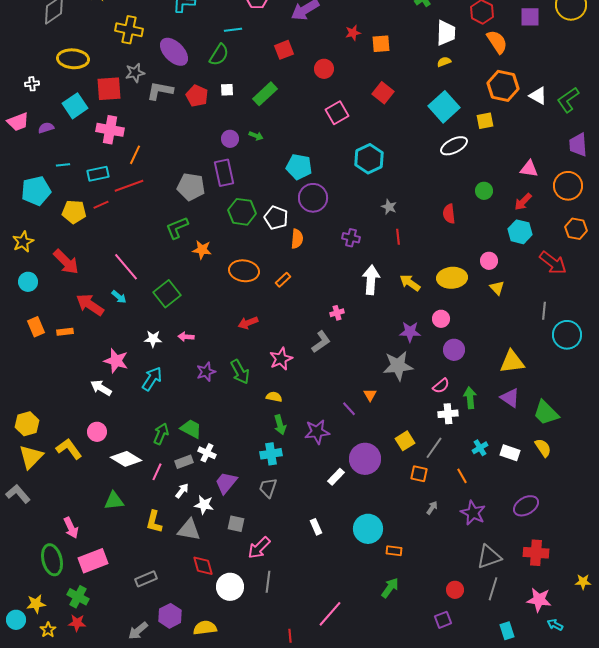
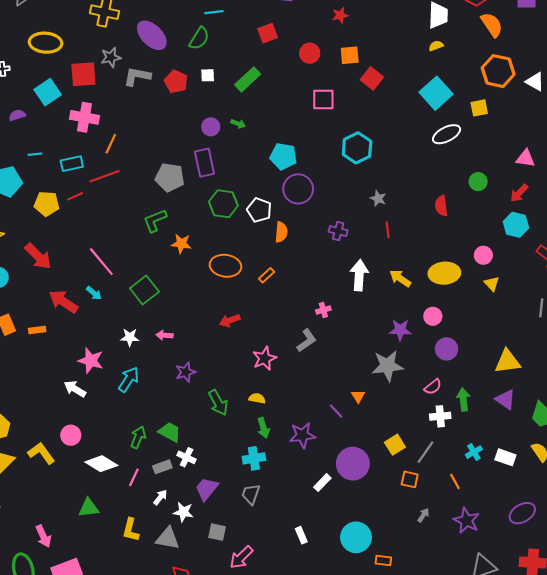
orange square: (381, 44) -> (350, 55), moved
pink square: (337, 113) -> (323, 99), turned 30
green arrow: (240, 372) -> (218, 403), moved

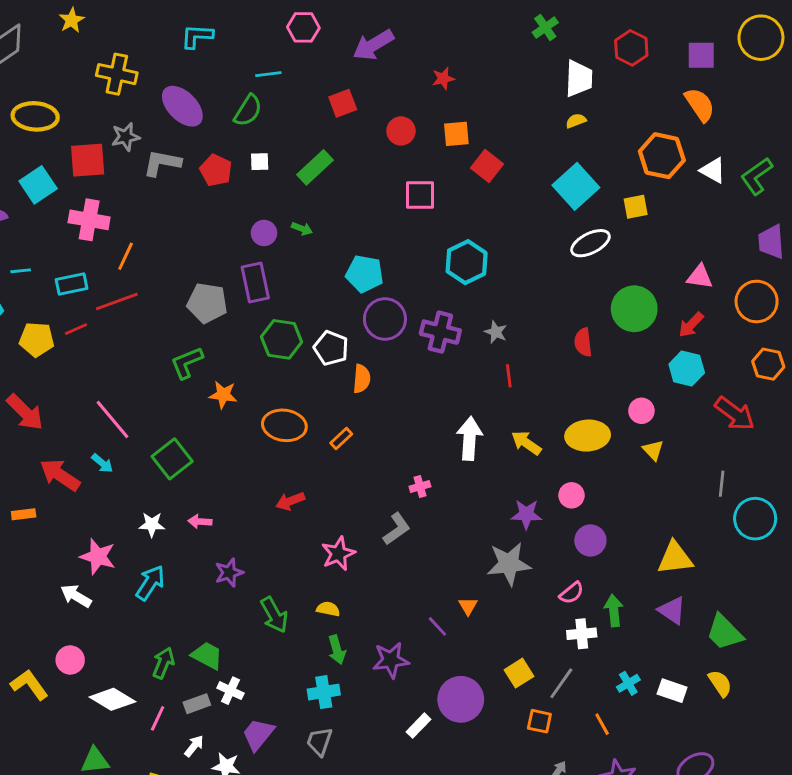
orange semicircle: (492, 25) -> (700, 105), moved
green circle: (478, 182) -> (634, 309), size x1.8
purple cross: (338, 231) -> (440, 332), moved, size x1.5

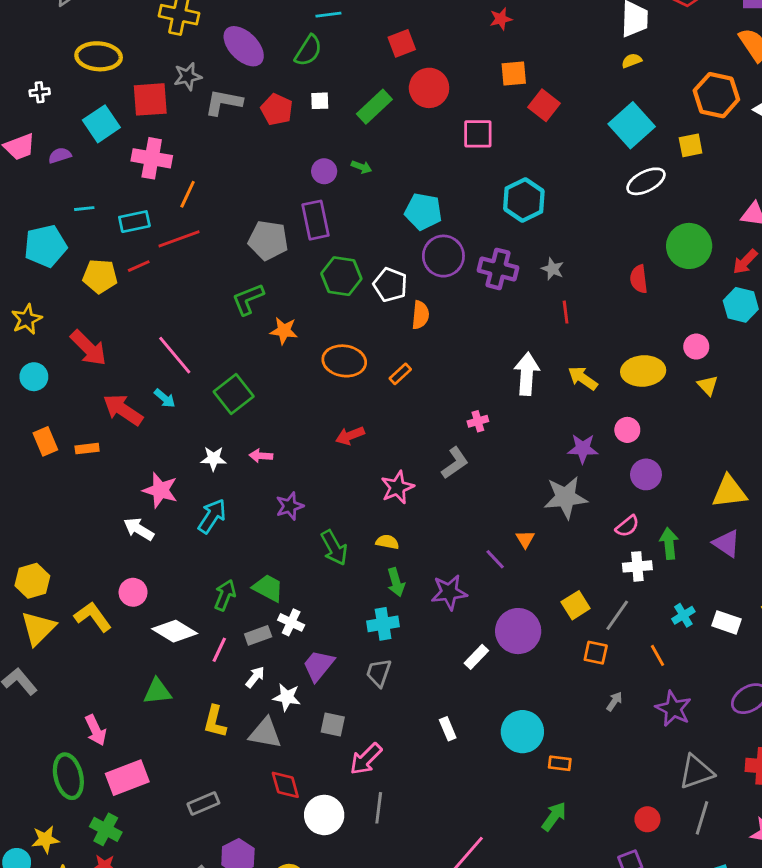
red circle: (401, 131) -> (429, 88), moved, size x1.4

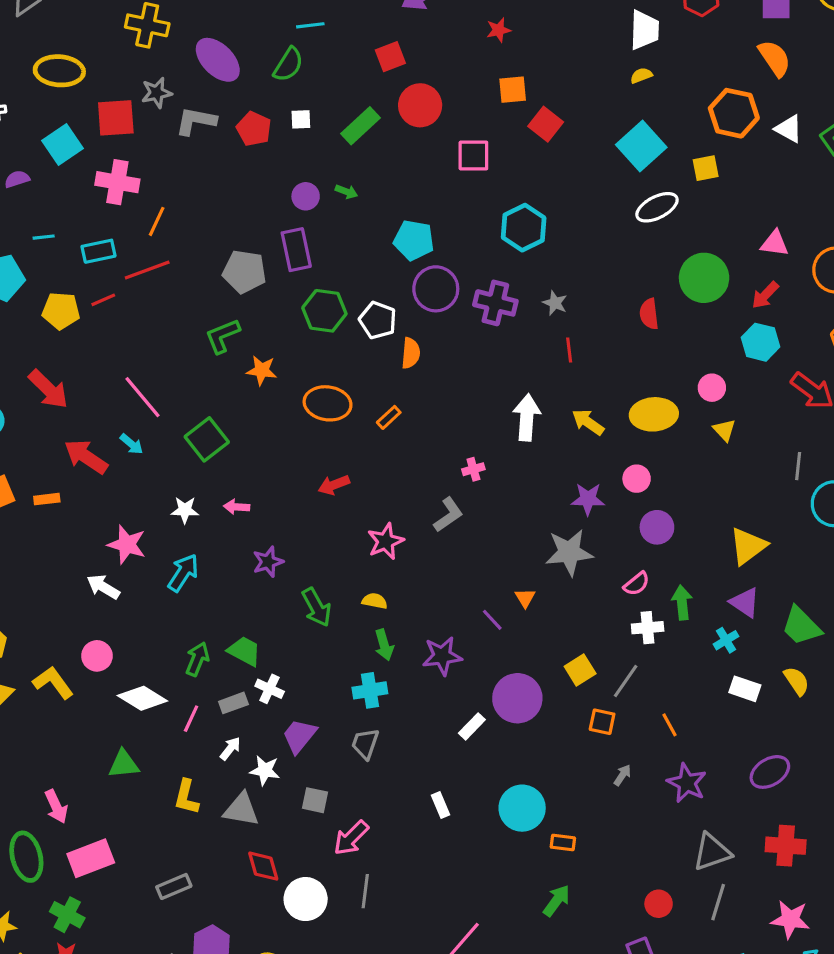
yellow triangle: (729, 492) -> (748, 546), turned -30
cyan cross: (683, 615) -> (726, 640), moved

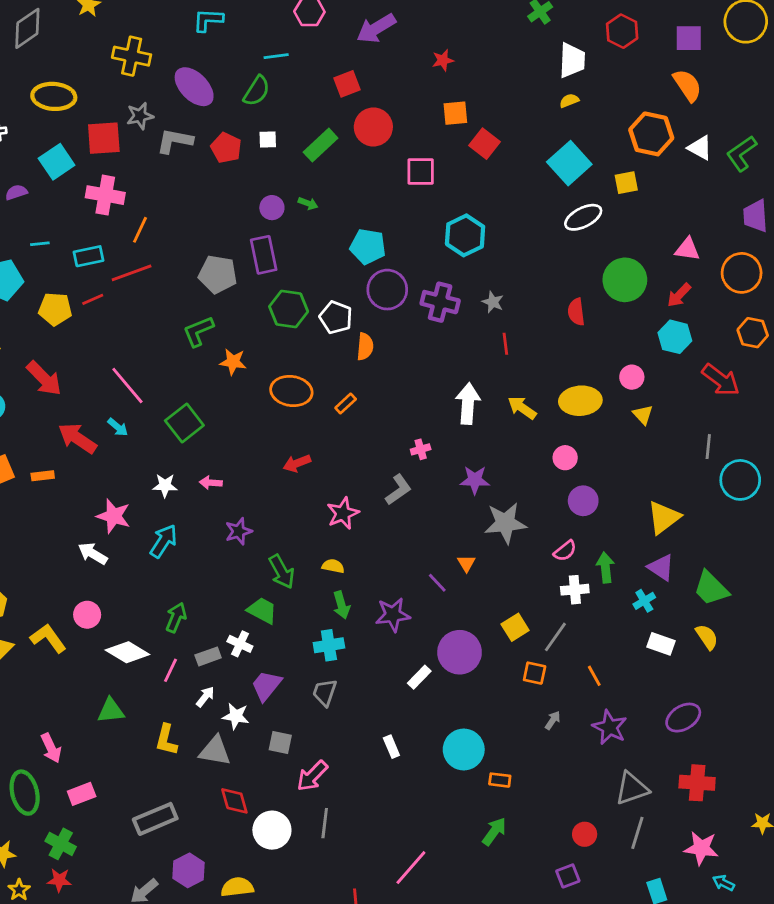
purple star: (588, 499) -> (475, 480), moved
green trapezoid: (244, 651) -> (262, 611), moved
pink rectangle: (91, 858) -> (82, 794), size x0.7
gray rectangle: (174, 886) -> (155, 819), size x1.4

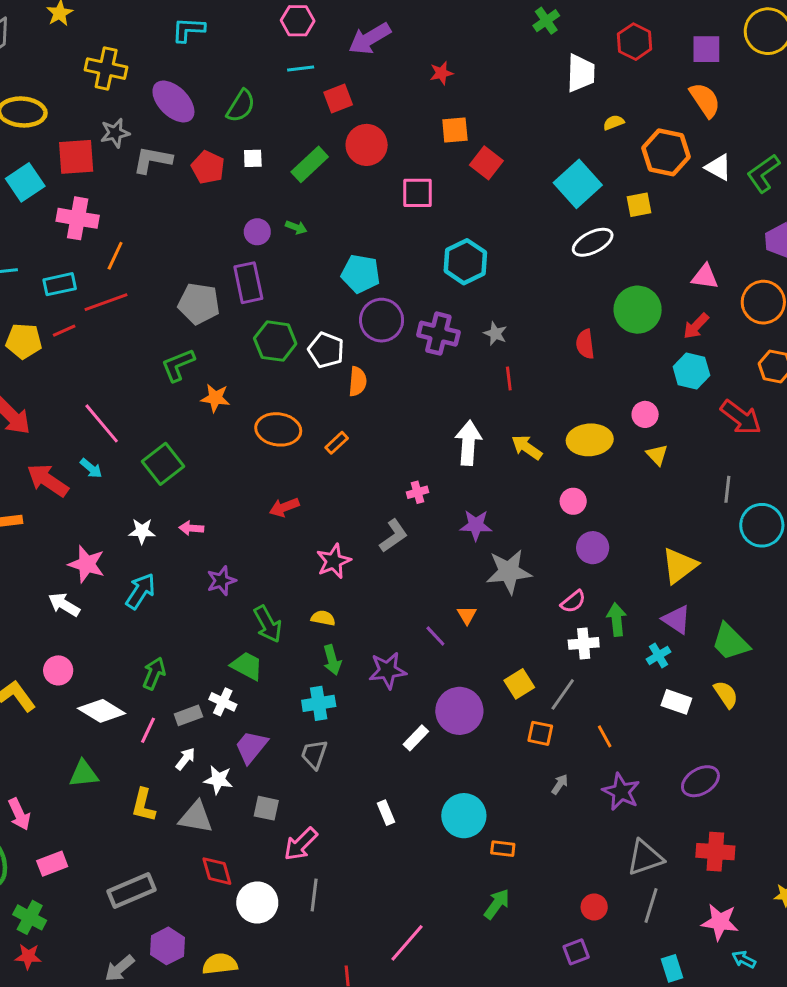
cyan line: (276, 56) -> (301, 69), moved
yellow semicircle: (569, 101) -> (614, 122), moved

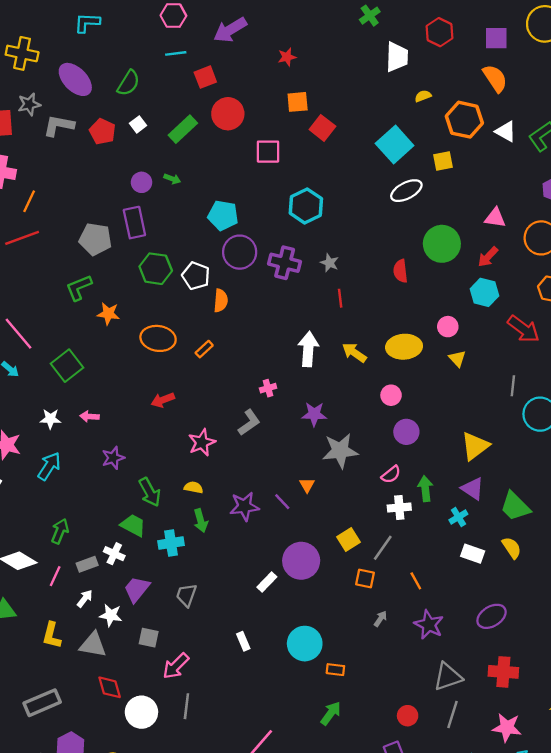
white square: (253, 158) -> (138, 124), turned -35
purple star: (388, 670) -> (244, 506), moved
cyan cross: (319, 703) -> (171, 543), moved

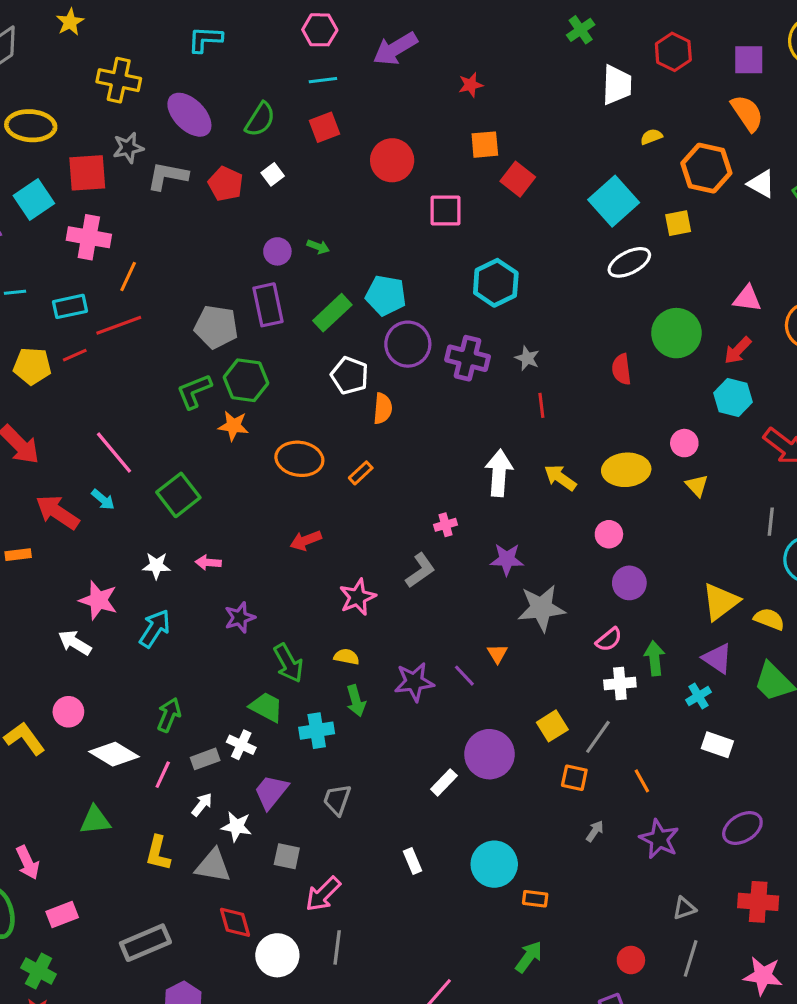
red square: (205, 77) -> (325, 127), moved
green rectangle: (183, 129) -> (332, 313), moved
green hexagon: (156, 269) -> (246, 380), moved
yellow semicircle: (512, 548) -> (769, 619), moved, turned -35
gray triangle: (448, 677) -> (684, 908), size x0.6

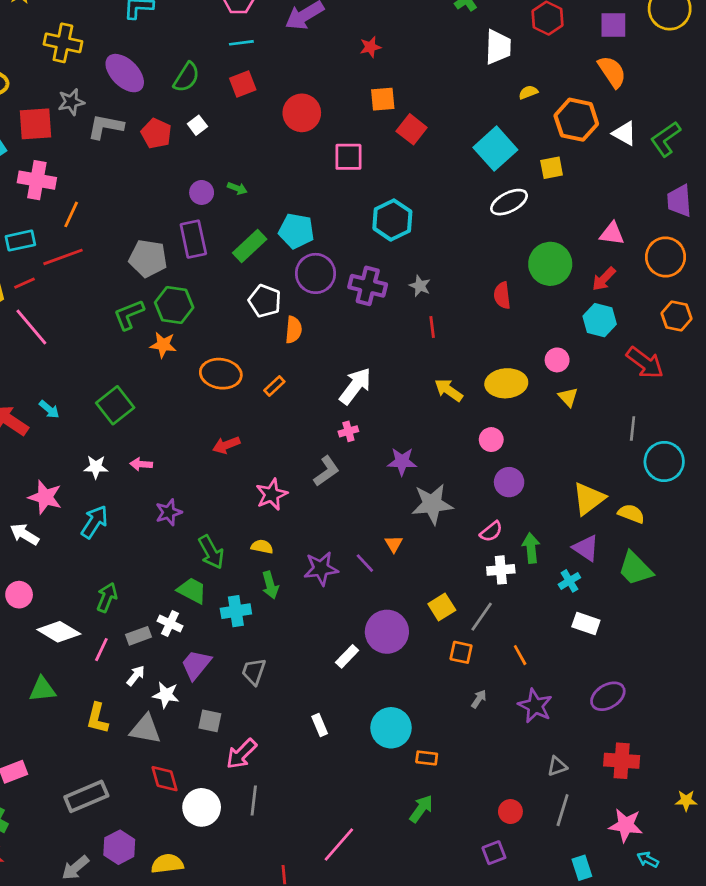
pink line: (114, 453) -> (31, 327), moved
white arrow: (499, 473) -> (355, 386), moved, turned 33

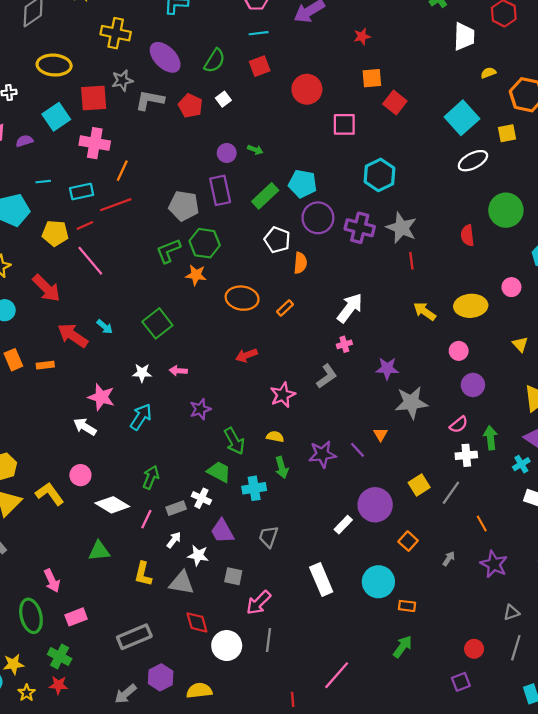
gray star: (420, 286) -> (401, 228), size x1.8
yellow triangle: (568, 397) -> (520, 344), moved
orange square: (461, 652) -> (408, 541), moved, turned 30
purple trapezoid: (196, 665) -> (222, 531), turned -68
white rectangle: (320, 725) -> (321, 580), size x1.8

